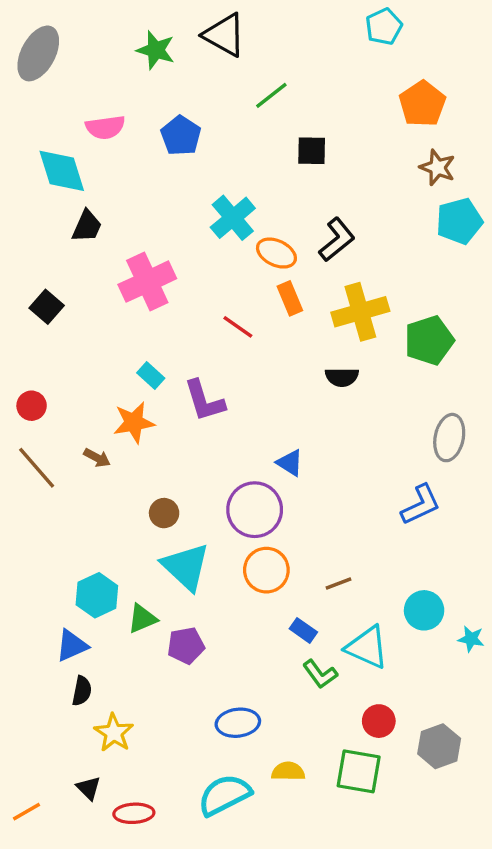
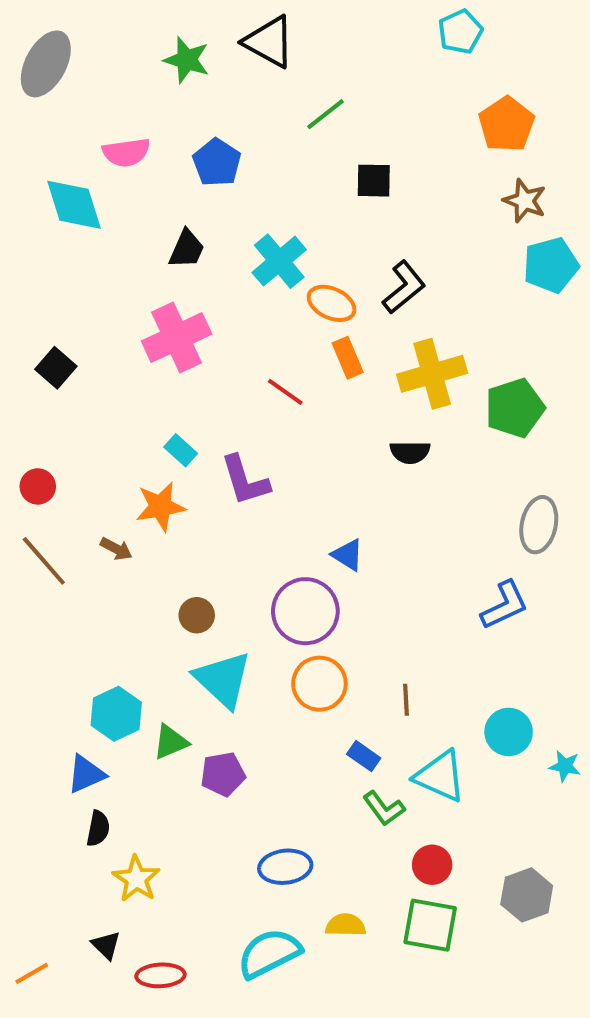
black trapezoid: (87, 226) -> (187, 249), moved
brown line: (339, 584) -> (406, 700), turned -72
red circle: (379, 721) -> (432, 865), moved

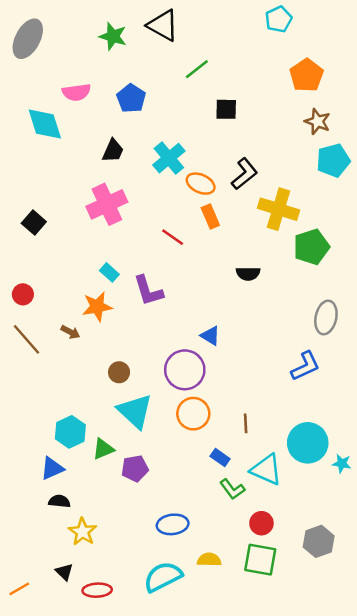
yellow cross: (432, 374) -> (278, 209), moved, turned 33
cyan circle: (509, 732) -> (308, 443), size x1.4
black semicircle: (98, 829) -> (59, 501), turned -95

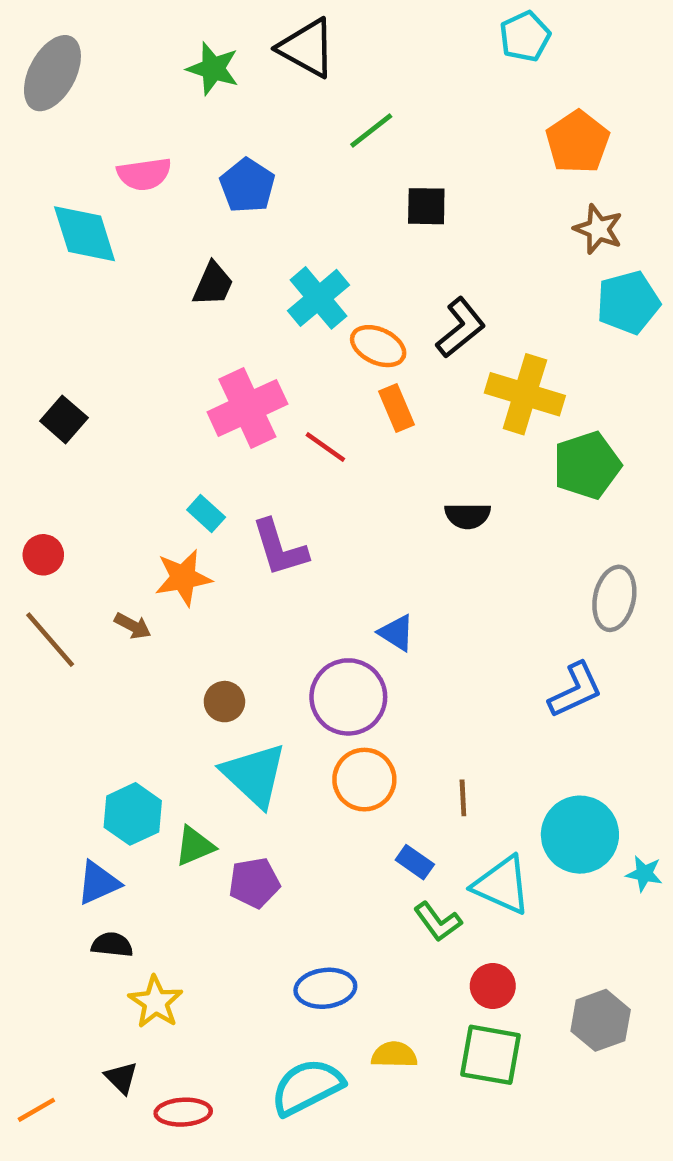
pink cross: (107, 204) -> (247, 408), moved

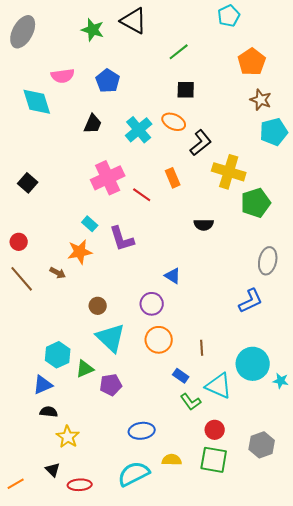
green line: (371, 130) -> (179, 52), moved
orange ellipse: (378, 346) -> (174, 122), moved
purple circle: (348, 697) -> (152, 304), size x0.7

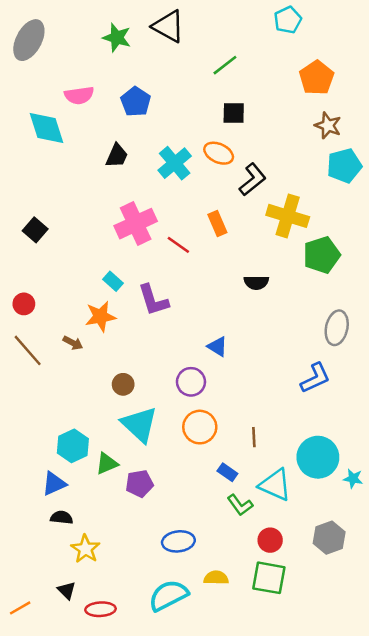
gray hexagon: (262, 445) -> (329, 538), moved

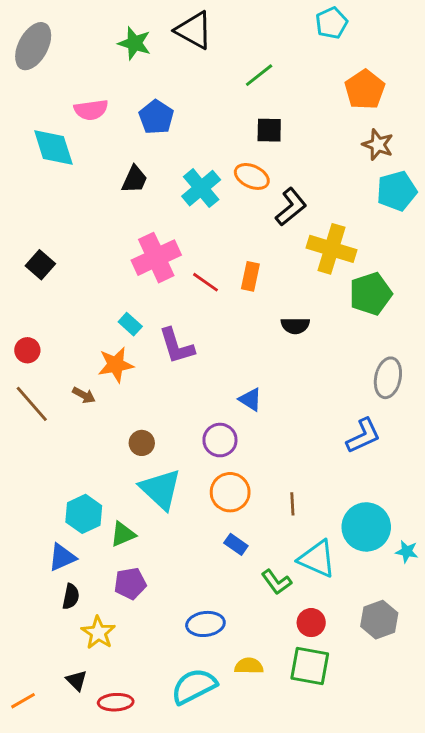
orange rectangle: (217, 224) -> (250, 276), moved, turned 35
blue rectangle: (227, 472) -> (236, 544), moved
purple pentagon: (139, 484) -> (130, 583), moved
black semicircle: (62, 518) -> (71, 596), turned 95

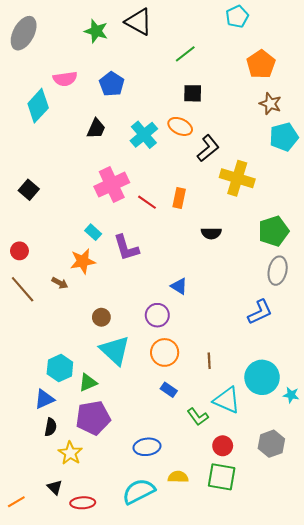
cyan diamond: (53, 148) -> (38, 106), turned 60
green pentagon: (371, 294) -> (273, 231), moved
purple pentagon: (130, 583) -> (93, 418), size x1.5

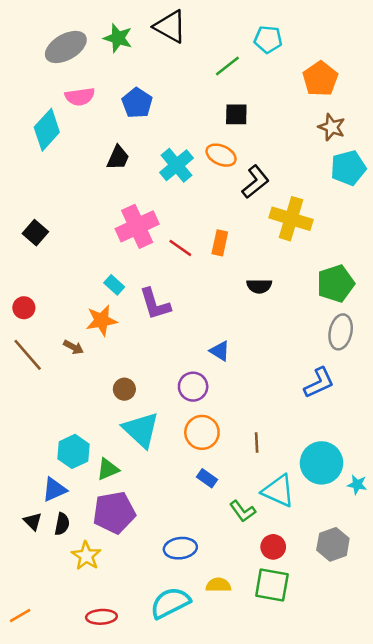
cyan pentagon: (237, 17) -> (268, 39), moved, turned 30
gray ellipse: (24, 33) -> (66, 47), moved, turned 32
black triangle: (55, 487) -> (33, 521), moved

